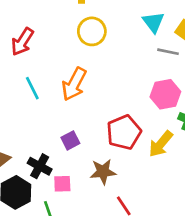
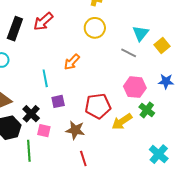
gray line: (168, 52) -> (129, 53), moved
orange arrow: (74, 84) -> (72, 62), size x0.7
cyan line: (32, 88) -> (45, 78), moved

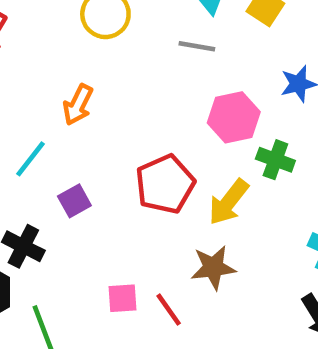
cyan line: (45, 78) -> (30, 159), turned 66
brown star: (75, 130) -> (213, 268), moved
pink square: (44, 131) -> (122, 298), moved

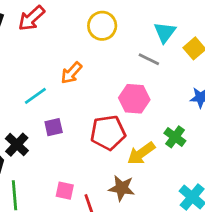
pink hexagon: (234, 117) -> (134, 99), moved

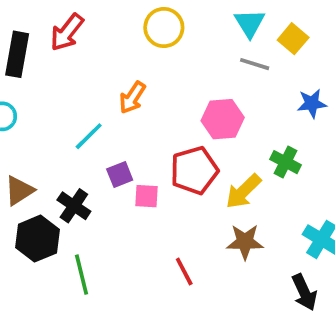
gray line: (149, 59) -> (255, 64), moved
brown star: (122, 188) -> (245, 242), moved
pink square: (65, 191) -> (146, 196), moved

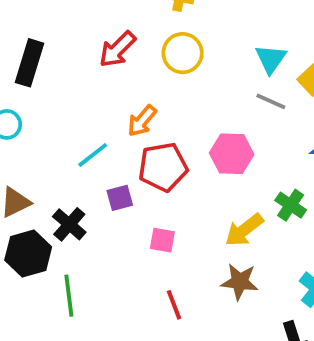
red arrow: (67, 32) -> (117, 49), moved
red pentagon: (194, 170) -> (163, 167), moved
pink square: (146, 196) -> (162, 240), moved

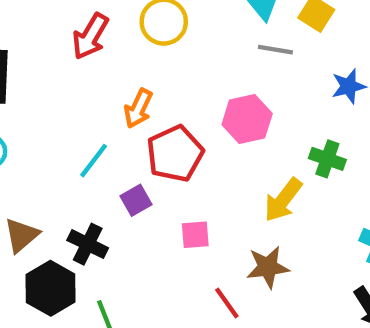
brown star: (240, 282) -> (268, 267), moved

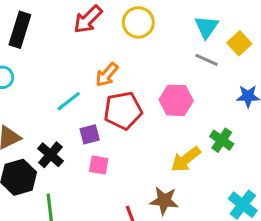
pink square: (195, 235) -> (99, 165), moved

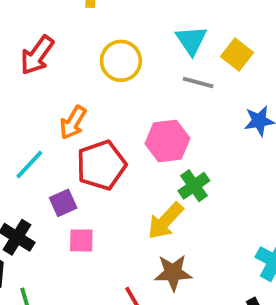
yellow circle: (138, 22) -> (121, 61), moved
green cross: (222, 140) -> (194, 186), moved, turned 30
yellow arrow: (186, 159) -> (165, 221), moved

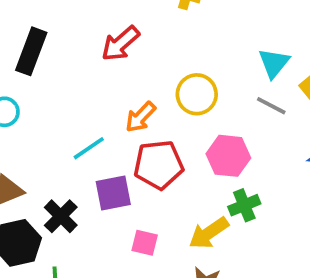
yellow circle: (121, 61) -> (197, 94), moved
purple square: (63, 203) -> (113, 193), size x1.4
pink square: (81, 240) -> (145, 243), moved

